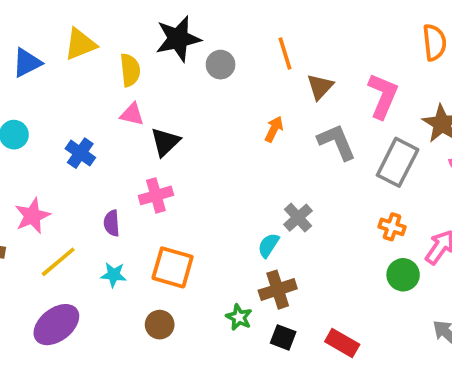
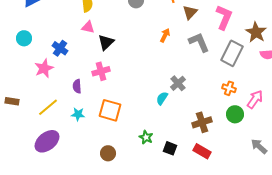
pink star: (32, 216) -> (44, 68), moved
brown cross: (278, 290) -> (202, 122), moved
brown circle: (160, 325) -> (108, 153), moved

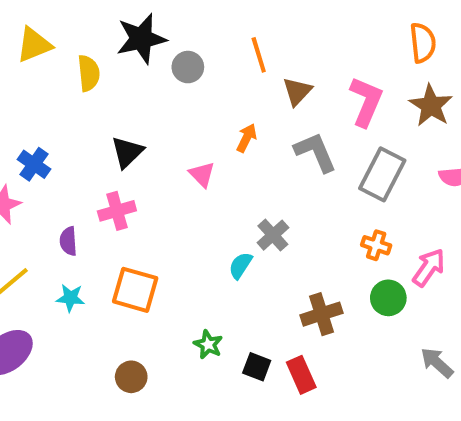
pink triangle: (88, 27) -> (202, 174), moved, turned 32
brown star: (256, 32) -> (431, 106), moved
red rectangle: (202, 151) -> (301, 375), moved, turned 36

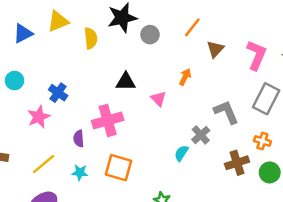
orange line: (259, 55) -> (192, 27), turned 55
black triangle: (127, 152) -> (126, 82), moved, turned 45
gray L-shape: (315, 152) -> (226, 112), moved
pink cross: (117, 211) -> (108, 120), size x1.4
brown cross: (321, 314) -> (237, 163), moved

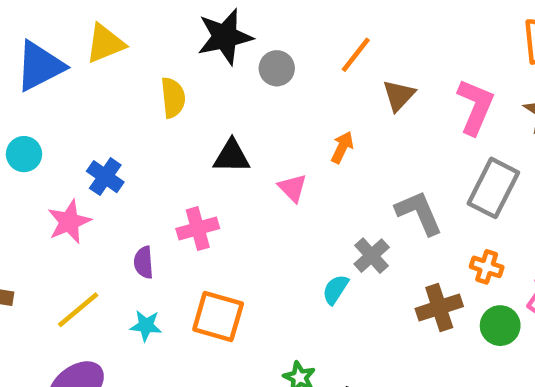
blue triangle: (23, 33) -> (40, 66), size x1.4
yellow semicircle: (91, 38) -> (173, 98), moved
pink cross: (108, 120) -> (198, 229), size x0.7

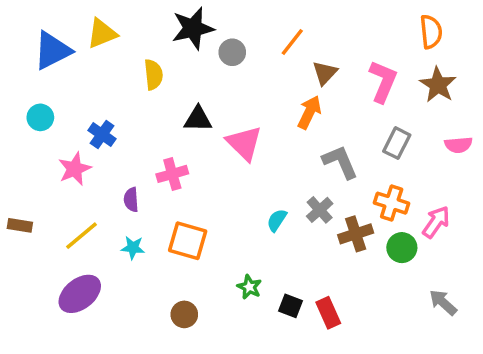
orange arrow: (342, 147) -> (309, 112), moved, size x1.4
pink triangle: (293, 188) -> (244, 143), size x1.6
gray rectangle: (493, 188) -> (397, 143), size x0.7
gray cross: (372, 256) -> (320, 210), moved
orange cross: (487, 267) -> (392, 203), size x1.4

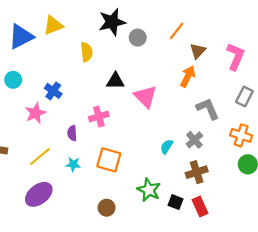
brown cross: (356, 234) -> (197, 172), moved
green star: (249, 287) -> (149, 190), size x1.5

